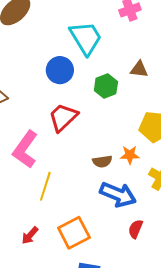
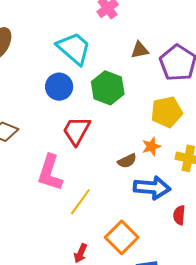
brown triangle: (139, 69) -> (140, 50), moved
green hexagon: (106, 86) -> (108, 88), size x1.4
yellow line: (45, 186) -> (80, 202), turned 36

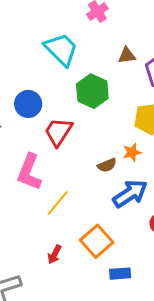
blue circle: (59, 87) -> (28, 104), moved
blue arrow: (152, 188) -> (130, 194), turned -42

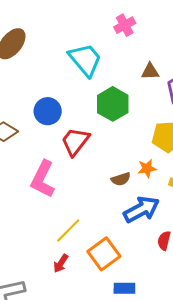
yellow line: (58, 203) -> (68, 230), moved

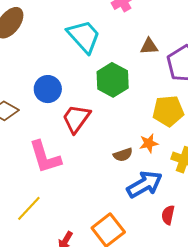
pink L-shape: (43, 179) -> (45, 157), turned -42
yellow line: (68, 230) -> (29, 208), moved

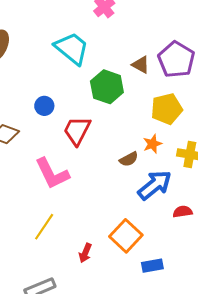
brown triangle: (149, 46) -> (141, 65), moved, turned 42
blue circle: (48, 89) -> (44, 106), size x0.7
red semicircle: (168, 215) -> (183, 212), turned 78

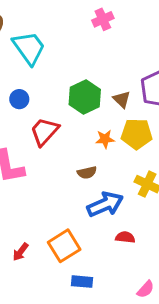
cyan trapezoid: (72, 48) -> (29, 48), moved
brown triangle: (141, 65) -> (122, 99), moved
orange star: (152, 144) -> (105, 139), moved

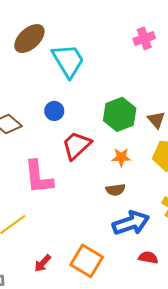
orange star: (105, 139) -> (121, 157), moved
orange square: (64, 246) -> (87, 261), turned -32

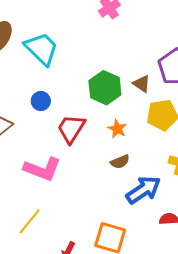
orange star: (121, 157) -> (117, 129), turned -30
pink L-shape: (38, 177) -> (42, 169), turned -48

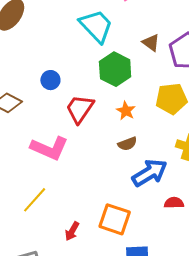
cyan trapezoid: (41, 49) -> (96, 26), moved
brown triangle: (142, 84) -> (151, 43), moved

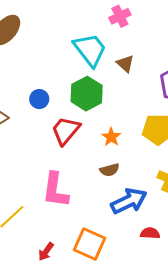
brown triangle: (151, 43) -> (125, 64), moved
green hexagon: (115, 69) -> (87, 94), moved
pink L-shape: (49, 148) -> (55, 190), moved, turned 69

